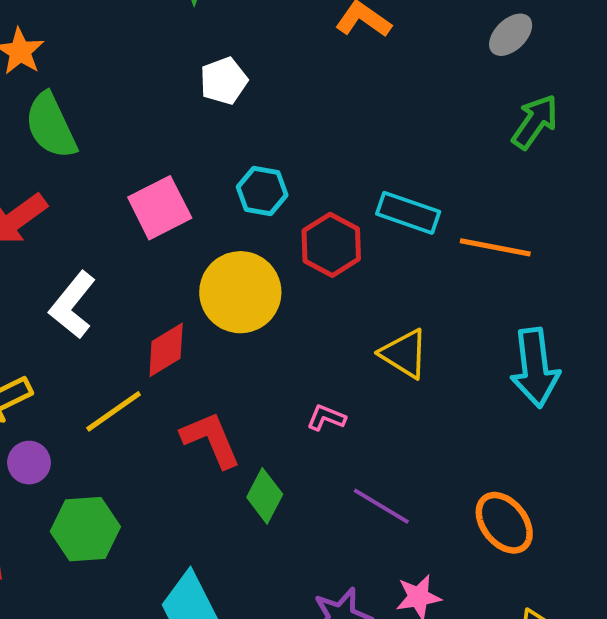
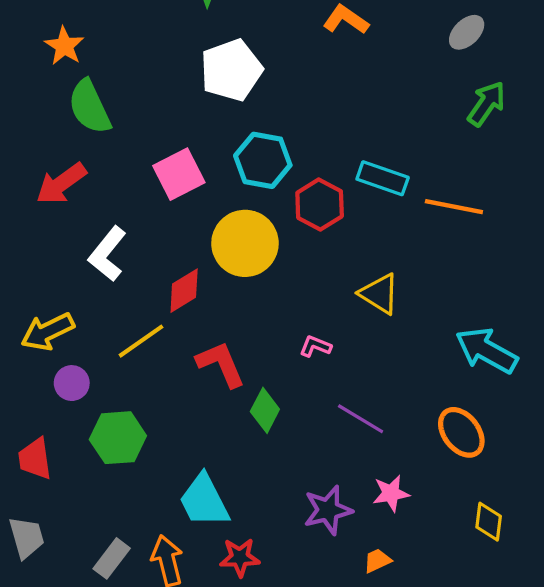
white pentagon: (224, 81) -> (231, 70), size x1.6
cyan hexagon: (262, 191) -> (263, 160), size x1.4
cyan arrow: (535, 368) -> (487, 350), moved, turned 126

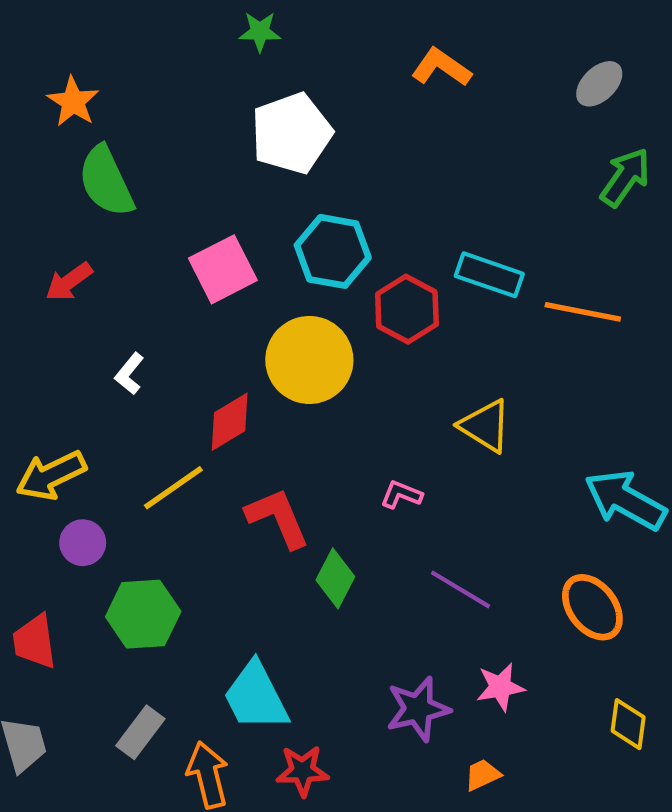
red arrow: (61, 184) -> (69, 282), size x0.7
white L-shape: (107, 254) -> (129, 374), size x0.6
gray rectangle: (112, 558) -> (140, 732), moved

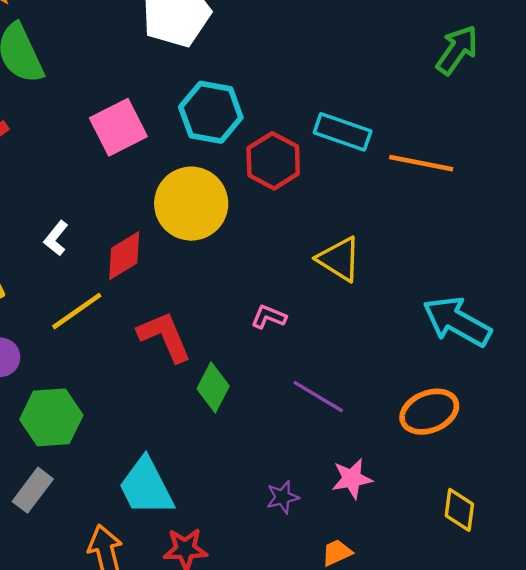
white L-shape: (129, 374) -> (56, 238), moved
orange ellipse: (592, 607) -> (429, 412), turned -74
purple star: (418, 709) -> (282, 497), size x0.6
gray rectangle: (140, 732) -> (33, 490), moved

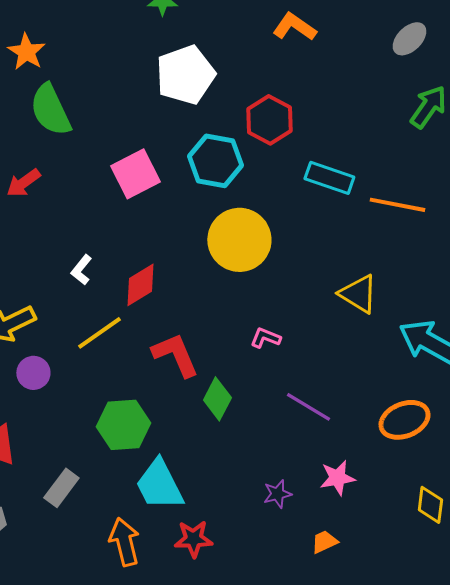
red hexagon: (273, 161) -> (269, 120), moved
yellow circle: (191, 204) -> (239, 240), moved
yellow triangle: (339, 259) -> (358, 294), moved
green hexagon: (51, 417) -> (123, 425), moved

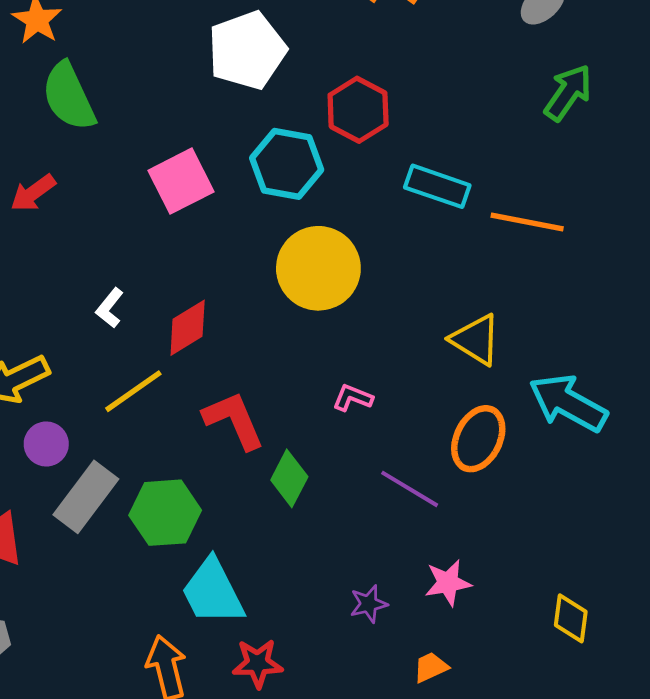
orange ellipse: (404, 420) -> (478, 439), moved, turned -42
gray rectangle: (61, 488) -> (86, 497), moved, size x1.4

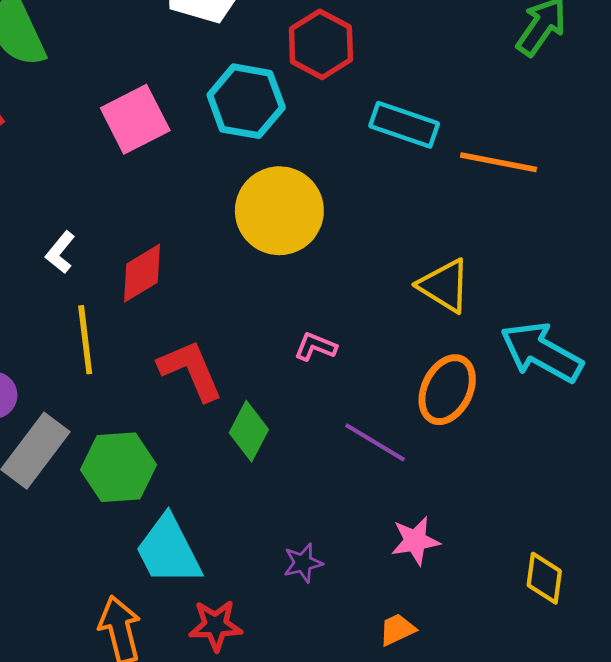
yellow line: (133, 391) -> (85, 340), turned -62
purple star: (369, 604) -> (303, 563), moved

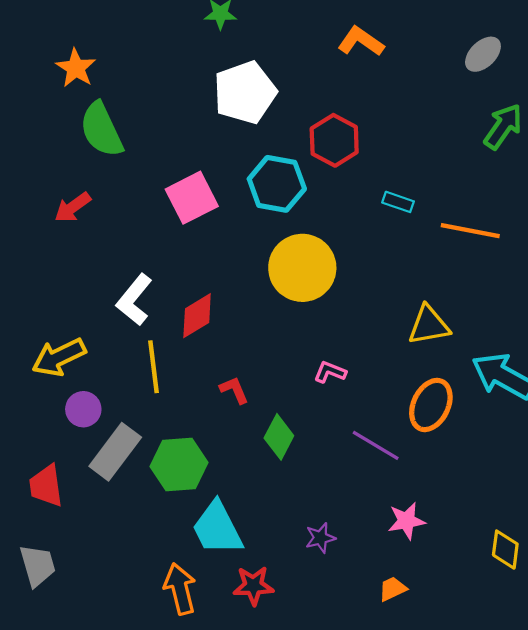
cyan rectangle: (404, 125) -> (398, 202), size x0.6
white L-shape: (60, 252) -> (134, 300), size x1.6
yellow triangle: (444, 286) -> (429, 325), turned -42
red L-shape: (191, 370) -> (234, 390), size x0.6

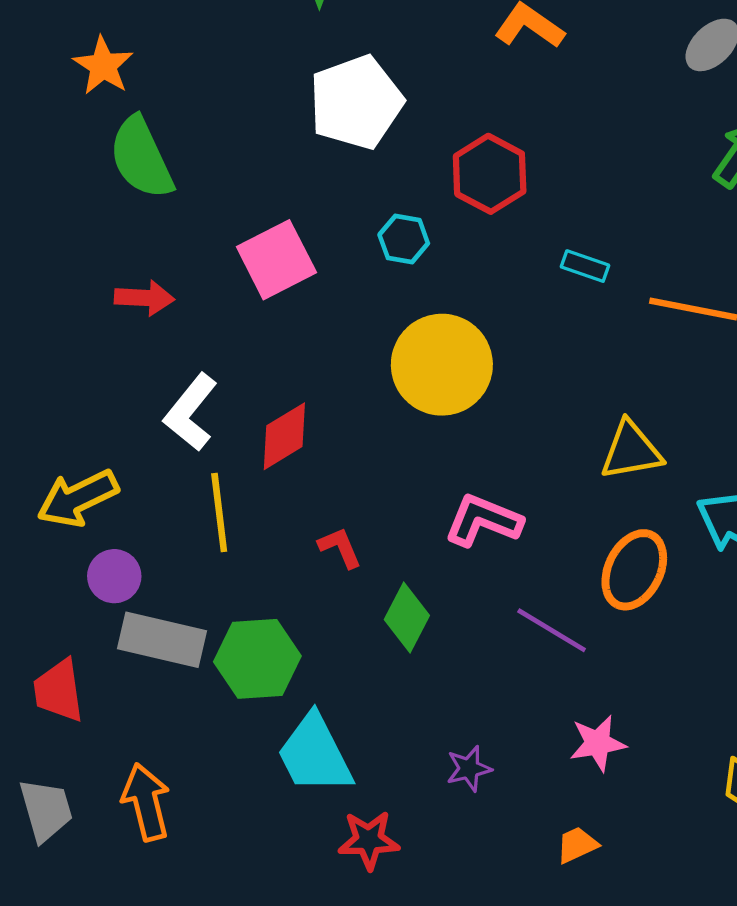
cyan hexagon: (277, 184) -> (404, 239), size x0.6
red arrow: (73, 207) -> (144, 298), moved, turned -141
pink L-shape: (330, 372) -> (483, 520), size x1.6
gray rectangle: (115, 452) -> (162, 640), turned 66
orange arrow: (180, 589) -> (146, 802), moved

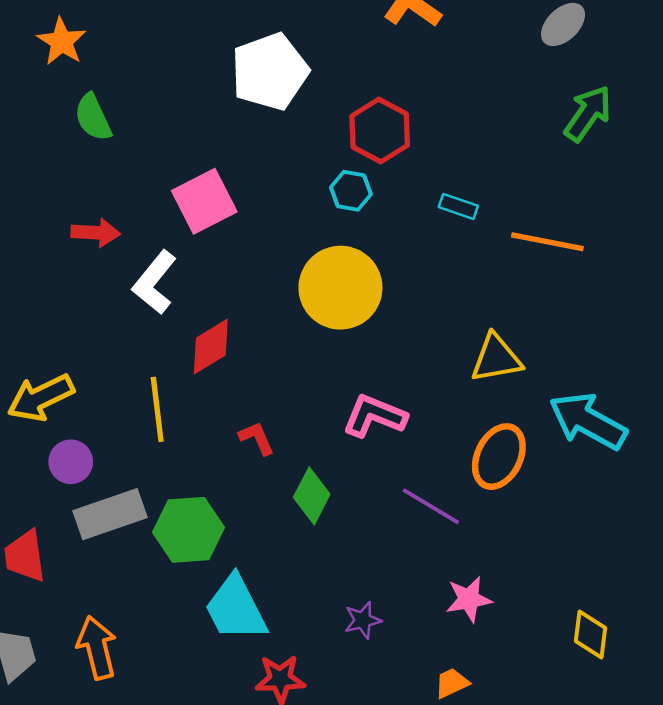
green semicircle: (141, 158) -> (93, 117), size x0.7
cyan hexagon: (404, 239) -> (351, 191), moved
white L-shape: (191, 412) -> (155, 282), moved
gray rectangle: (162, 640) -> (110, 514), turned -32

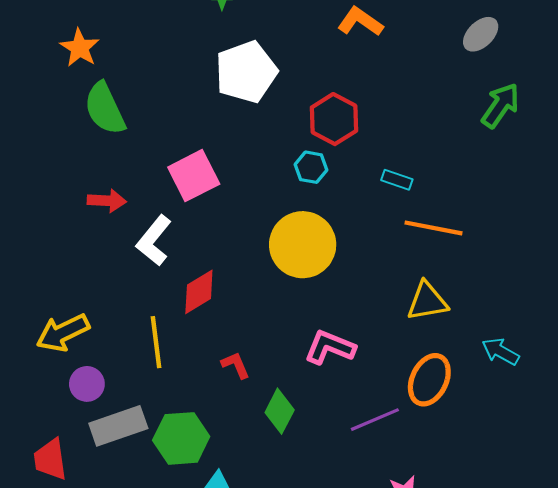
green semicircle: (93, 117) -> (105, 109), size x1.4
orange line: (547, 242) -> (433, 228), moved
cyan arrow: (588, 421) -> (501, 352), size x0.6
purple line: (431, 506) -> (375, 420), turned -54

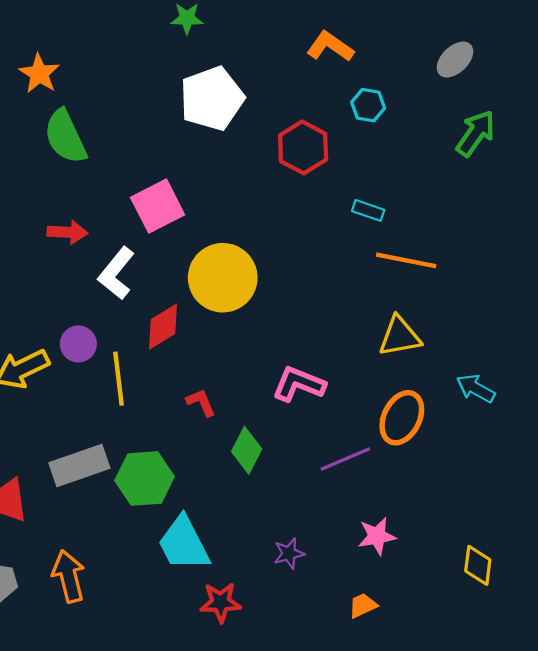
cyan hexagon: (311, 167) -> (368, 105), moved
yellow circle: (303, 245) -> (223, 278), moved
purple circle: (87, 384) -> (78, 344), moved

